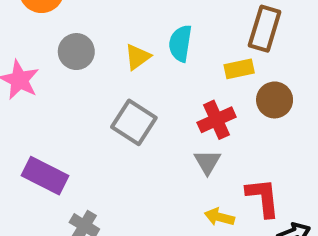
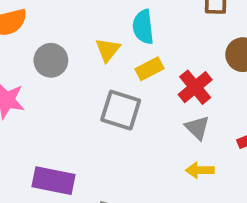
yellow rectangle: (239, 69) -> (150, 69), moved
yellow arrow: (219, 217) -> (200, 170), moved

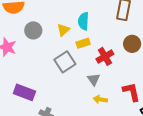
gray square: (121, 110) -> (65, 62), turned 30
gray triangle: (197, 128) -> (94, 79), moved

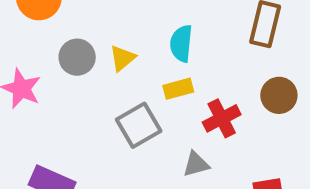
yellow triangle: (63, 30) -> (122, 58), moved
gray triangle: (94, 79) -> (196, 164), turned 48

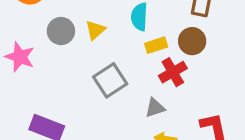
yellow rectangle: (178, 89) -> (156, 45), moved
brown circle: (279, 95) -> (192, 41), moved

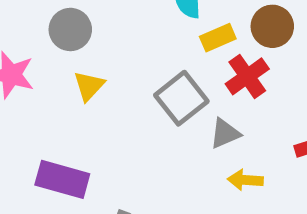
yellow triangle: (95, 30) -> (89, 86), moved
gray square: (110, 80) -> (181, 98), moved

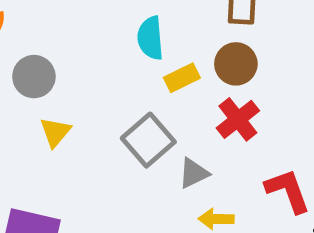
red cross: (247, 76) -> (238, 119), moved

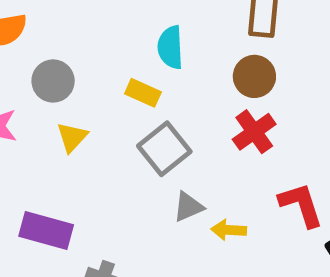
yellow rectangle: (182, 78) -> (143, 93), moved, turned 48
gray triangle: (194, 173) -> (188, 207), moved

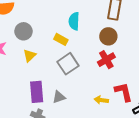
gray triangle: (188, 207) -> (59, 97), moved
yellow arrow: (229, 230) -> (101, 100), moved
purple rectangle: (46, 231) -> (37, 92), moved, turned 65

